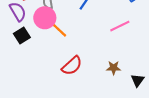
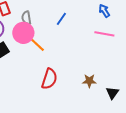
pink line: (120, 26) -> (104, 34), moved, turned 36
red semicircle: (72, 66) -> (49, 79), turned -30

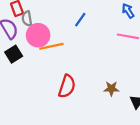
gray semicircle: (26, 18) -> (27, 19), moved
orange line: (35, 43) -> (51, 46), turned -55

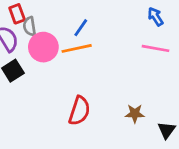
blue line: (80, 20) -> (81, 28), moved
orange line: (51, 46) -> (77, 48), moved

